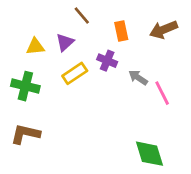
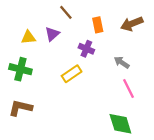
yellow rectangle: (75, 73) -> (72, 74), moved
gray arrow: (138, 78) -> (122, 62), moved
pink line: (162, 93) -> (128, 89), moved

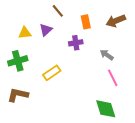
purple cross: (86, 49) -> (76, 43), turned -32
green cross: (20, 69) -> (18, 61), turned -30
yellow rectangle: (72, 74) -> (52, 73), moved

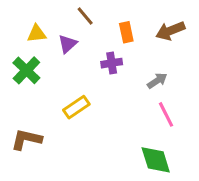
yellow triangle: (25, 33) -> (37, 34), moved
gray arrow: (107, 55) -> (157, 81), turned 112
green cross: (18, 61) -> (26, 70), moved, turned -30

